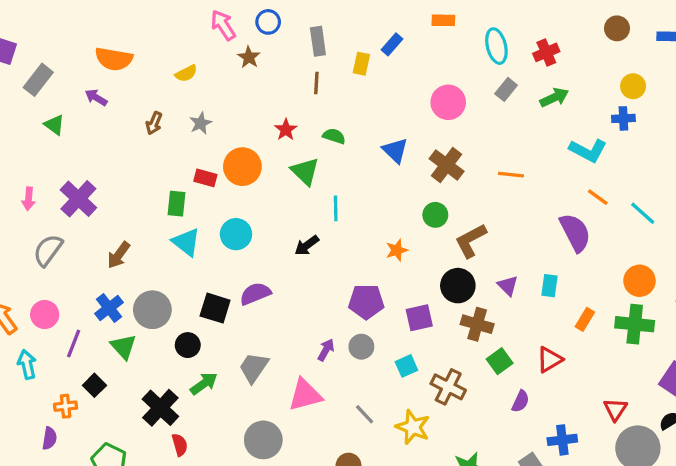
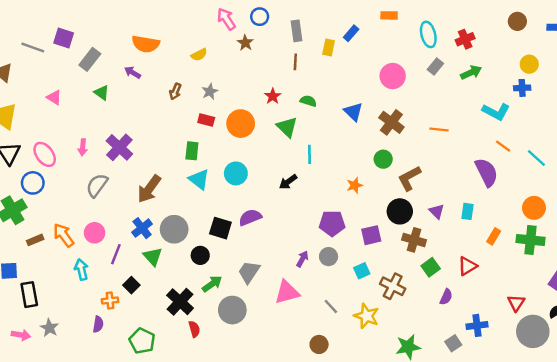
red rectangle: (205, 178) -> (206, 120), moved
brown arrow: (119, 255) -> (149, 189), size x1.4
gray circle: (263, 440) -> (232, 310), moved

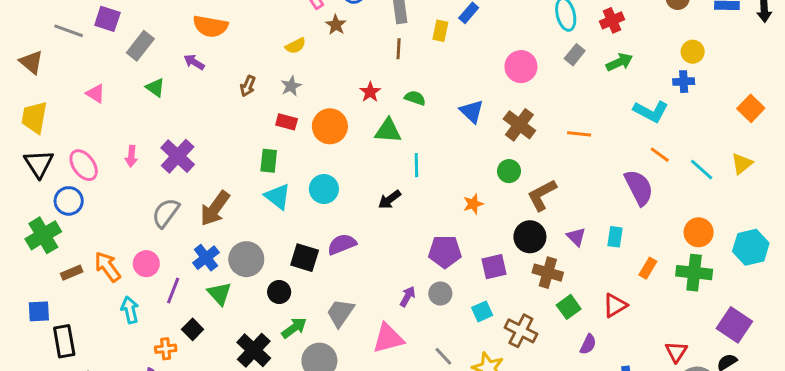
yellow semicircle: (199, 55) -> (296, 46), moved
green triangle: (287, 127) -> (388, 131), turned -40
gray semicircle: (97, 185) -> (166, 213), moved

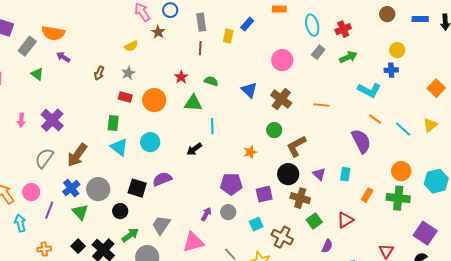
orange semicircle: (210, 26) -> (53, 33), moved
black square: (193, 329) -> (78, 246), moved

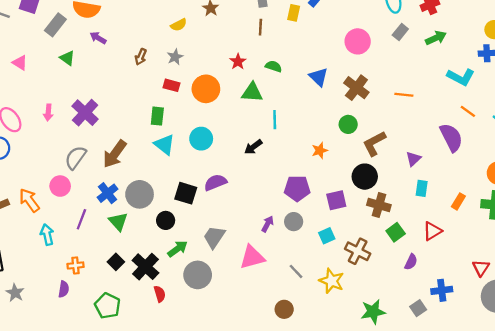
purple triangle: (319, 174) -> (413, 159), moved, turned 32
cyan rectangle: (345, 174) -> (422, 188), moved
pink circle: (31, 192) -> (60, 186), moved

